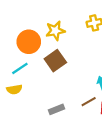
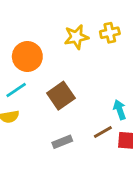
yellow star: (55, 31) -> (76, 37), moved
brown square: (55, 61) -> (61, 96), moved

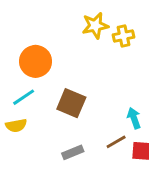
yellow star: (76, 37) -> (95, 26), moved
brown square: (61, 96) -> (71, 103), turned -32

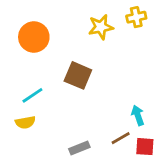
yellow cross: (123, 36) -> (136, 17), moved
orange circle: (36, 61) -> (34, 37), moved
brown square: (71, 103) -> (78, 75), moved

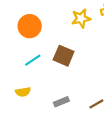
cyan line: (32, 95) -> (33, 60), moved
gray rectangle: (79, 148) -> (61, 102), moved

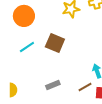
yellow semicircle: (23, 92) -> (13, 90), moved, turned -80

